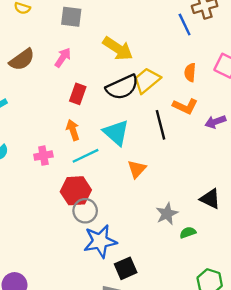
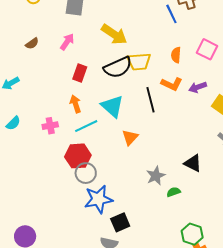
brown semicircle: (22, 60) -> (32, 43), size x0.6
yellow trapezoid: (147, 80) -> (139, 62), turned -145
purple arrow: (215, 122) -> (198, 87), moved

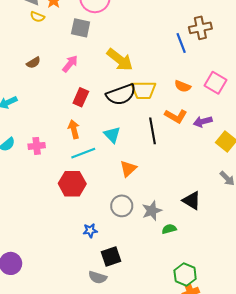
orange semicircle: (176, 55) -> (183, 86), turned -77
cyan triangle: (112, 106) -> (112, 135), size x0.7
pink cross: (50, 126) -> (37, 146), moved
gray circle: (86, 173) -> (122, 206), moved
blue star: (98, 199) -> (90, 230), size x0.5

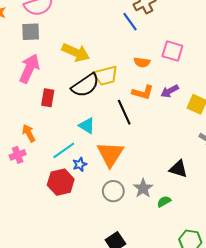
pink arrow: (70, 64) -> (29, 68), size x1.6
orange arrow: (74, 129) -> (29, 133), moved
orange triangle: (128, 169) -> (110, 154), size x1.6
blue star: (90, 230) -> (80, 164), moved

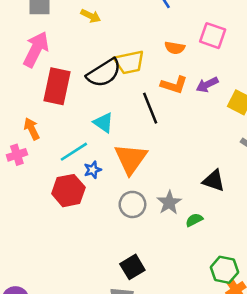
yellow arrow: (76, 52) -> (91, 16), moved, size x0.6
red rectangle: (48, 98) -> (57, 86), size x1.6

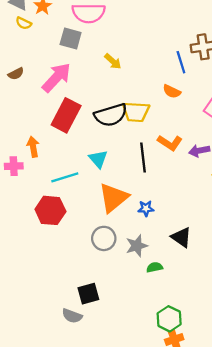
orange semicircle: (175, 48) -> (172, 91), moved
blue star: (93, 170) -> (146, 208), moved

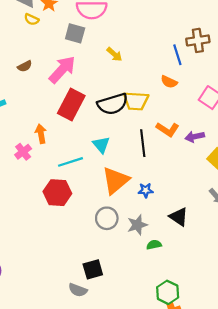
pink cross: (14, 166) -> (23, 152), turned -35

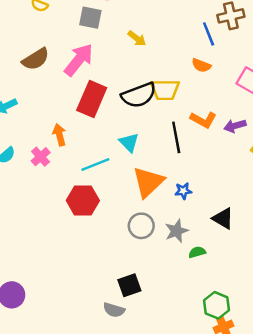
brown semicircle: (25, 66) -> (36, 59), size x1.6

